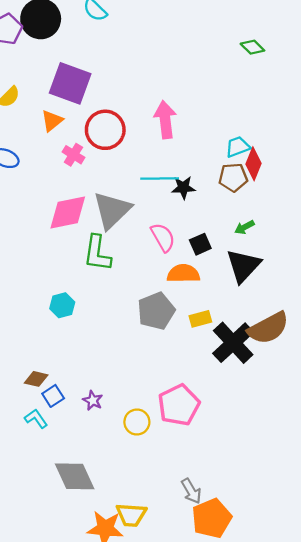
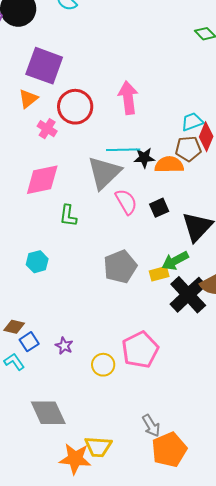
gray triangle: (112, 210) -> (104, 173), moved
green arrow: (244, 227) -> (175, 261), moved, size x1.5
green L-shape: (97, 253) -> (68, 216), size x0.7
orange semicircle: (183, 274) -> (169, 165), moved

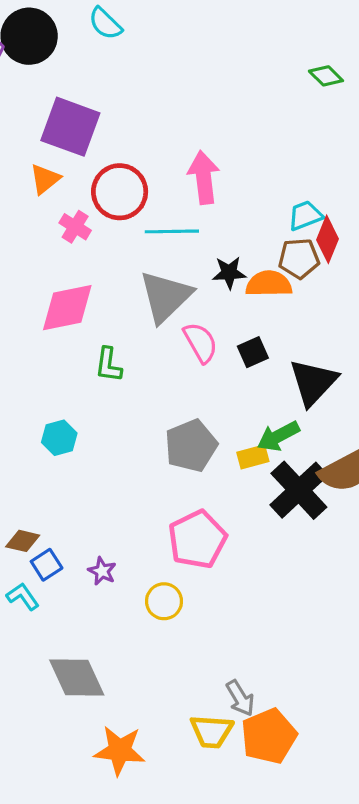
cyan line: (123, 150) -> (172, 231), moved
pink pentagon: (140, 350) -> (197, 539), moved
yellow trapezoid: (98, 447) -> (212, 731), moved

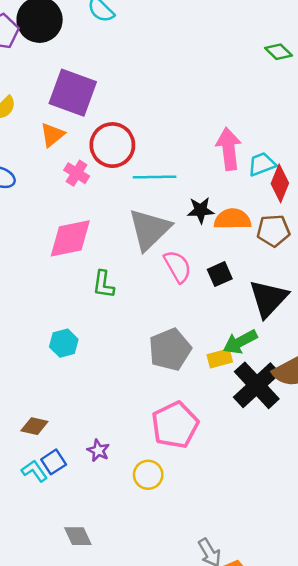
pink arrow: (204, 177) -> (229, 149), moved
brown pentagon: (299, 258) -> (273, 231), moved
blue square: (47, 565) -> (54, 462), moved
gray diamond: (77, 677) -> (78, 536), size x0.6

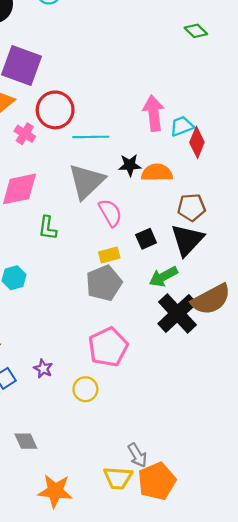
brown pentagon: (273, 231) -> (191, 207), moved
black square: (220, 274) -> (146, 239), moved
yellow rectangle: (220, 358) -> (109, 255), moved

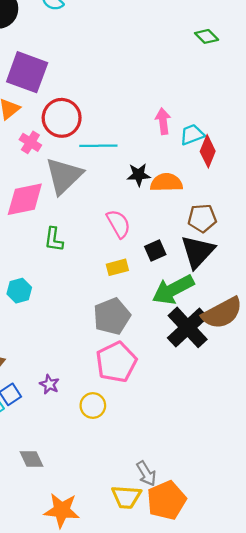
pink arrow: (154, 113) -> (163, 121), size x0.7
gray triangle: (86, 181) -> (64, 176), moved
green arrow: (163, 277) -> (173, 290), size x1.4
gray pentagon: (104, 283) -> (112, 316), moved

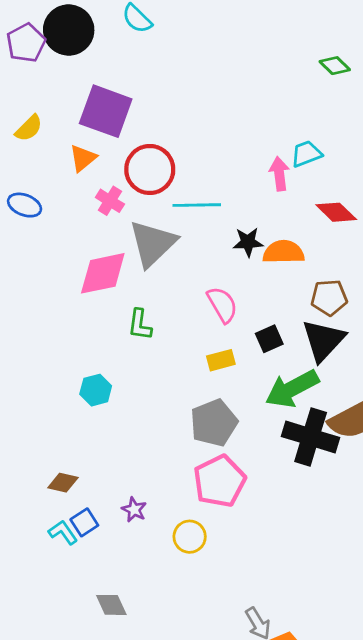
cyan trapezoid: (192, 135) -> (306, 154), moved
red diamond: (208, 151) -> (336, 212), turned -68
black cross: (188, 327) -> (311, 437), turned -30

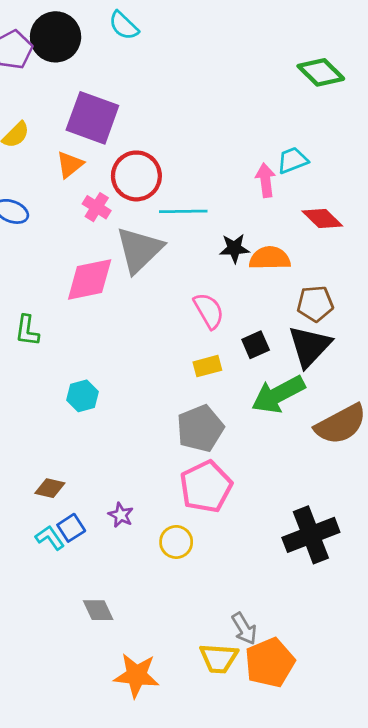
green diamond: (335, 66) -> (321, 72), size x1.5
green L-shape: (140, 325) -> (27, 331), moved
black cross: (311, 437) -> (311, 535), moved, turned -38

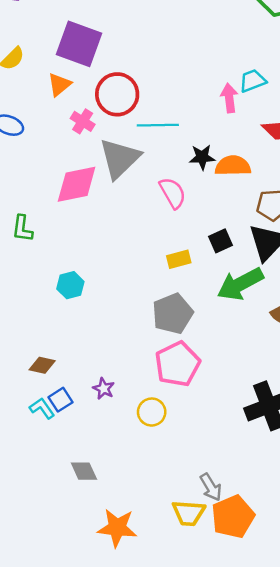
pink semicircle: (209, 311) -> (173, 193), moved

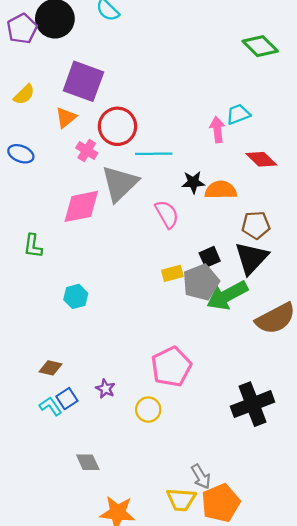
gray pentagon: (173, 314) -> (201, 282), moved

